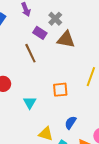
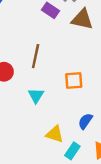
brown line: (30, 53) -> (36, 56), moved, turned 36

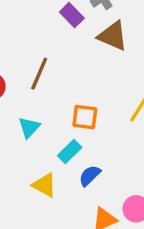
cyan rectangle: (72, 151) -> (70, 152), moved

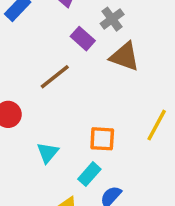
brown line: (39, 74) -> (55, 77), moved, turned 32

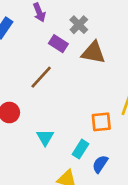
orange square: (102, 139) -> (101, 122), moved

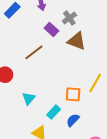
blue semicircle: (100, 164) -> (73, 120), moved

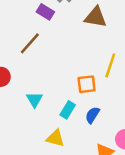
brown triangle: (77, 41) -> (95, 17), moved

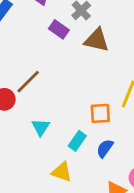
brown triangle: (95, 17) -> (97, 40), moved
brown line: (30, 43) -> (28, 82), moved

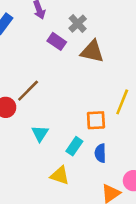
blue semicircle: (105, 148) -> (100, 153), turned -36

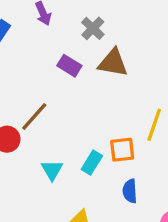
purple rectangle: (57, 41) -> (69, 66), moved
cyan rectangle: (74, 146) -> (92, 163), moved

